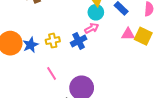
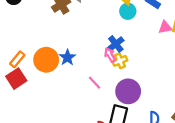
pink arrow: (92, 28) -> (110, 55), moved, turned -80
yellow cross: (53, 41) -> (120, 61), moved

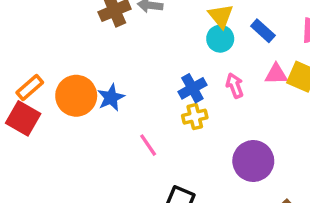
pink arrow: (110, 55) -> (235, 86), moved
red square: (16, 79) -> (23, 118), turned -36
purple circle: (128, 91) -> (253, 161), moved

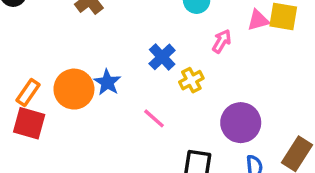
pink arrow: (235, 86) -> (222, 41), turned 65
blue cross: (192, 88) -> (162, 57), moved
purple circle: (253, 161) -> (241, 123), moved

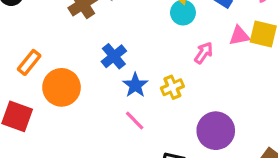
blue cross: (162, 57) -> (114, 56), moved
blue star: (107, 82) -> (135, 85), moved
orange rectangle: (28, 92) -> (29, 62), moved

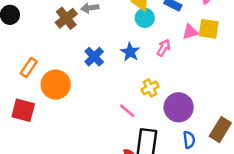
blue star: (135, 85) -> (130, 52), moved
yellow cross: (172, 87) -> (150, 88), moved
pink line: (135, 121) -> (127, 111), moved

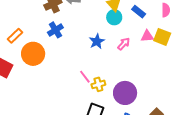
blue cross: (94, 57) -> (55, 30), moved
yellow cross: (150, 88) -> (98, 84), moved
pink line: (127, 111) -> (85, 77), moved

